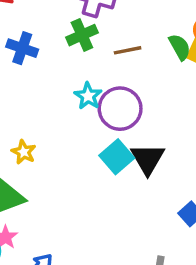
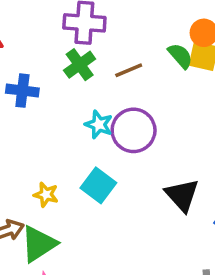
cyan square: (117, 157) -> (98, 185), moved
black triangle: (148, 159) -> (182, 195), moved

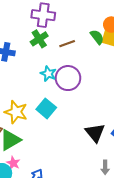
yellow star: (46, 195) -> (16, 112), size x1.6
black triangle: (182, 195) -> (95, 133), moved

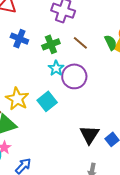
green cross: (39, 39) -> (51, 44), moved
brown line: (67, 44) -> (80, 43), turned 49

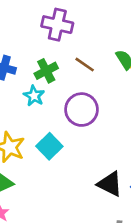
cyan star: (56, 68) -> (34, 96), moved
black triangle: (89, 135) -> (110, 184), turned -30

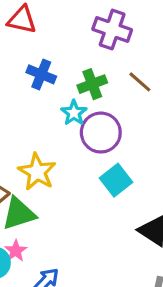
purple circle: (82, 110) -> (101, 133), moved
cyan square: (49, 146) -> (116, 180), moved

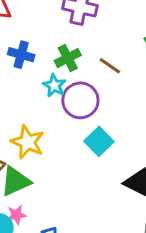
brown line: (140, 82) -> (110, 66), moved
pink star: (16, 251) -> (17, 215), turned 30

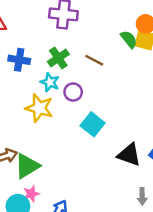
purple circle: (80, 100) -> (73, 92), size x0.6
yellow star: (28, 142) -> (39, 108), moved

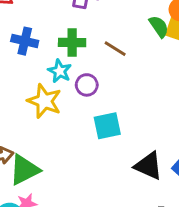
green cross: (58, 58) -> (72, 43), turned 30
cyan square: (93, 124) -> (107, 126), turned 35

